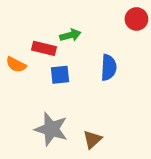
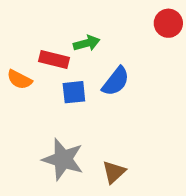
blue semicircle: (109, 67) -> (116, 81), moved, turned 35

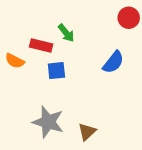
green arrow: (87, 43) -> (66, 33), turned 66
blue semicircle: (116, 81) -> (113, 62), moved

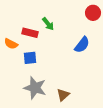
blue square: (56, 71) -> (30, 58), moved

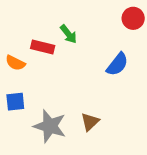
blue square: (30, 58) -> (15, 102), moved
brown triangle: (63, 95) -> (90, 122), moved

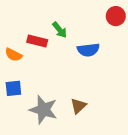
blue semicircle: (117, 64) -> (88, 50), moved, turned 45

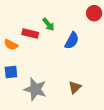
blue semicircle: (88, 50) -> (72, 41), turned -54
brown triangle: (78, 106) -> (75, 87), moved

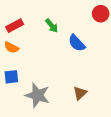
red rectangle: (30, 33) -> (15, 26), moved, turned -42
blue semicircle: (72, 41) -> (77, 43), turned 108

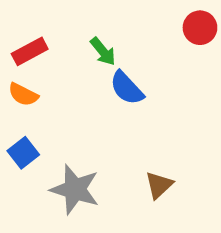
blue semicircle: (77, 43) -> (127, 88), moved
blue square: (11, 77) -> (23, 153), turned -32

